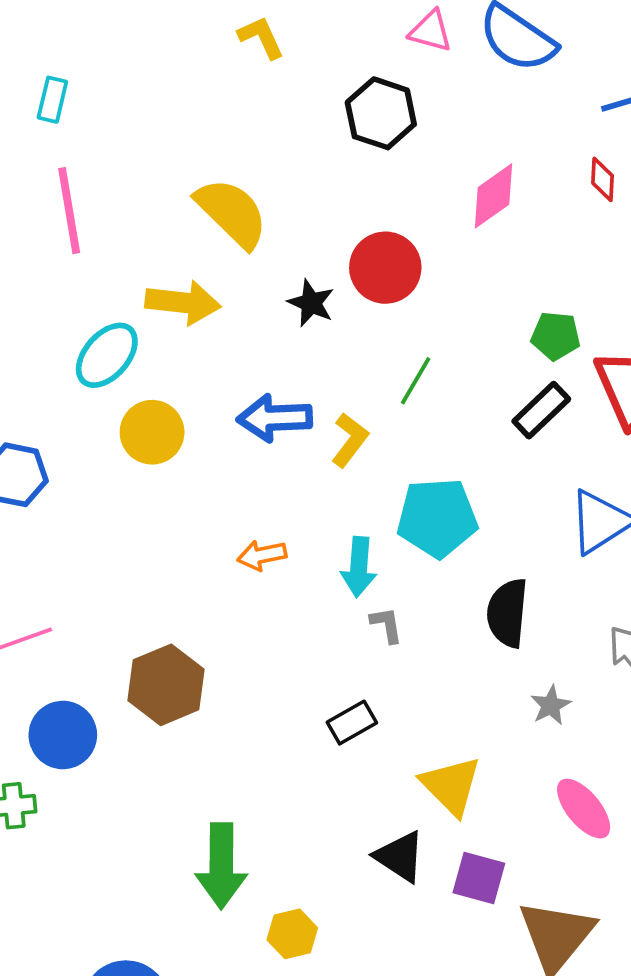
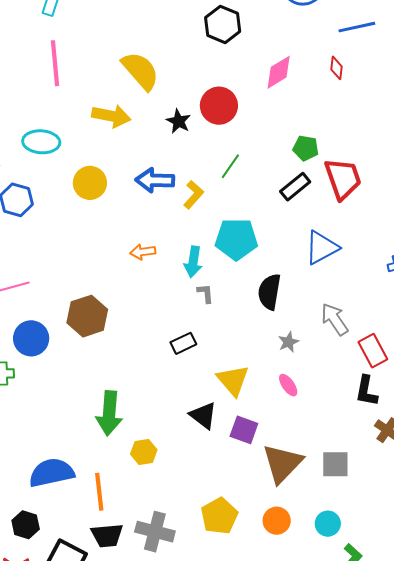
cyan ellipse: (107, 355) -> (41, 142), moved, turned 48
pink ellipse: (584, 809) -> (288, 385), moved, size x0.7

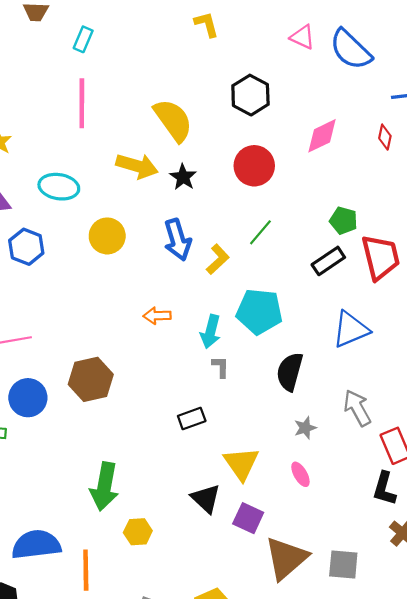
black hexagon: (223, 24) -> (250, 95), moved
black star: (179, 121) -> (183, 177), moved
blue arrow: (155, 180) -> (178, 240), turned -114

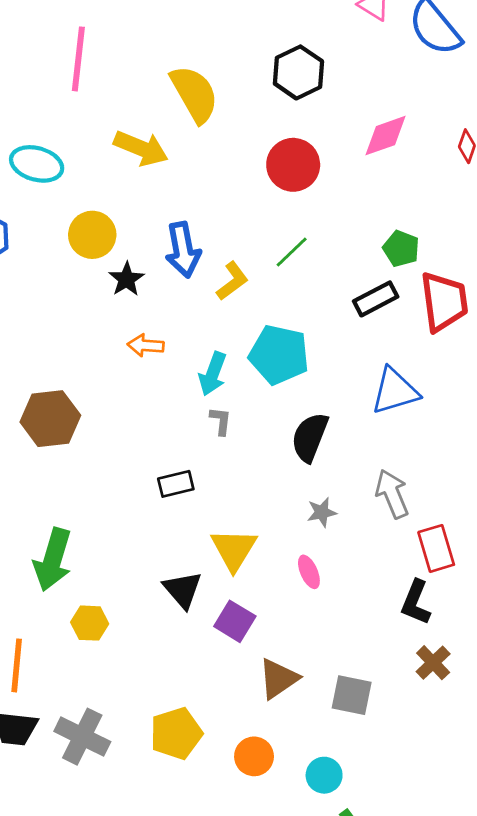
black star: (183, 177) -> (126, 279), moved
brown triangle: (286, 558) -> (278, 679), size x0.7

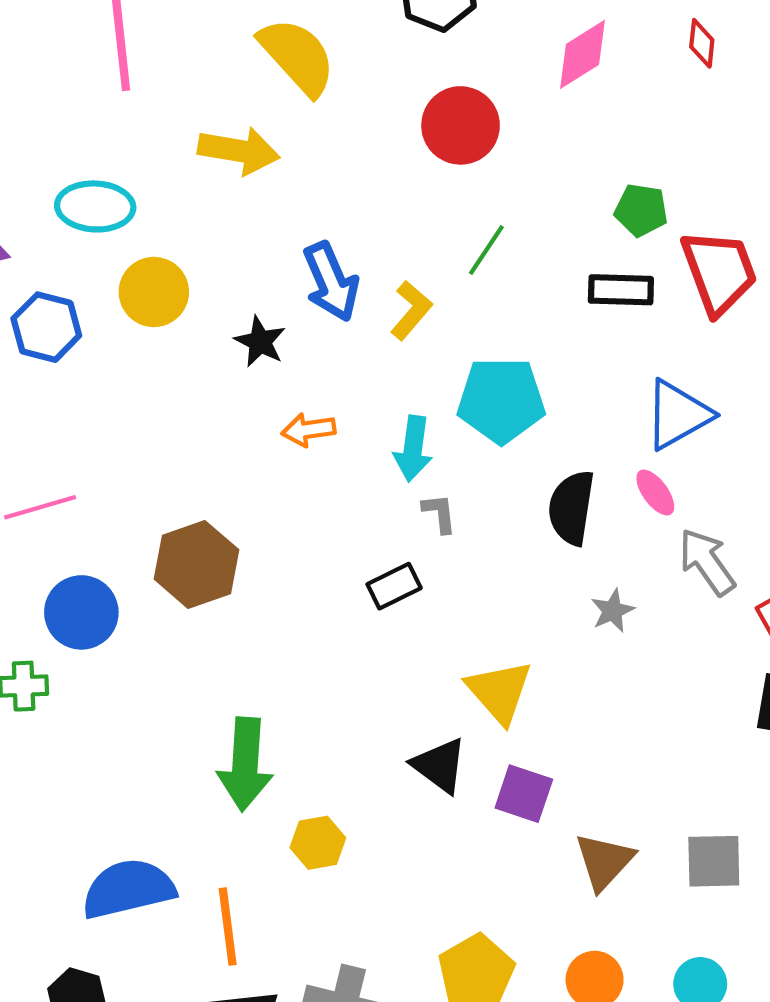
yellow circle: (92, 235) -> (154, 292), moved
black rectangle: (376, 299) -> (621, 290), turned 42
black rectangle: (176, 484) -> (394, 586), moved
pink ellipse: (309, 572) -> (655, 493), moved

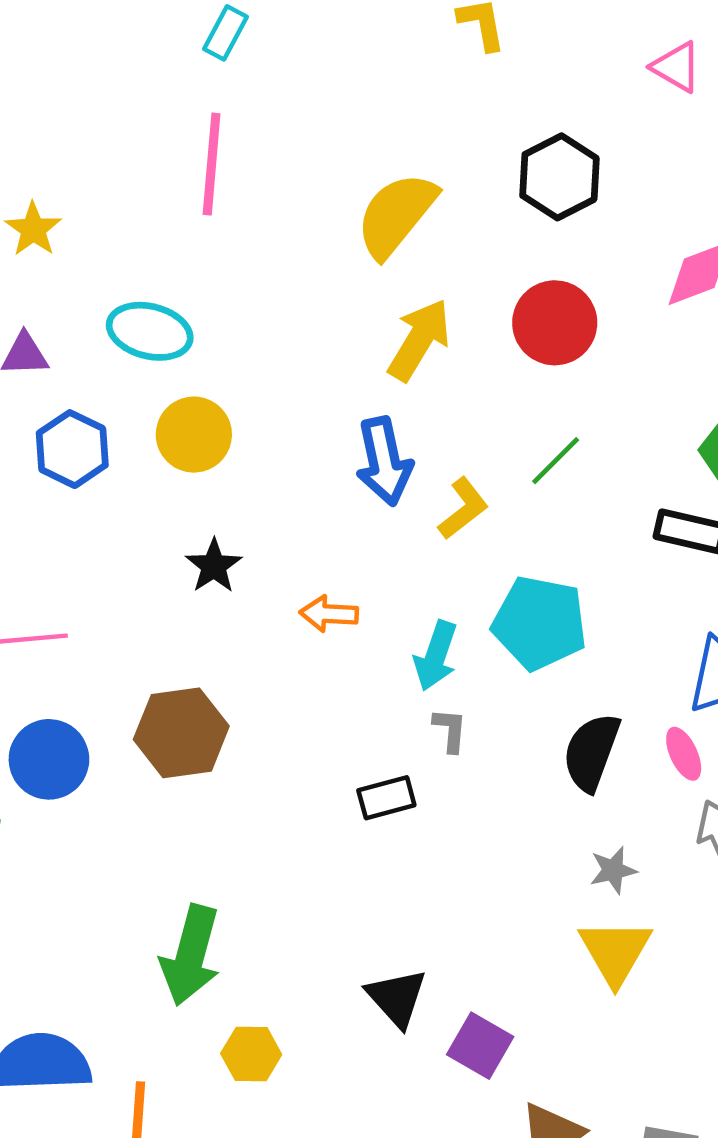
yellow semicircle: (297, 56) -> (396, 215), turned -110
yellow arrow: (239, 151) -> (419, 340), moved, turned -80
black star: (260, 342) -> (214, 566), moved
yellow triangle: (499, 692) -> (615, 952), moved

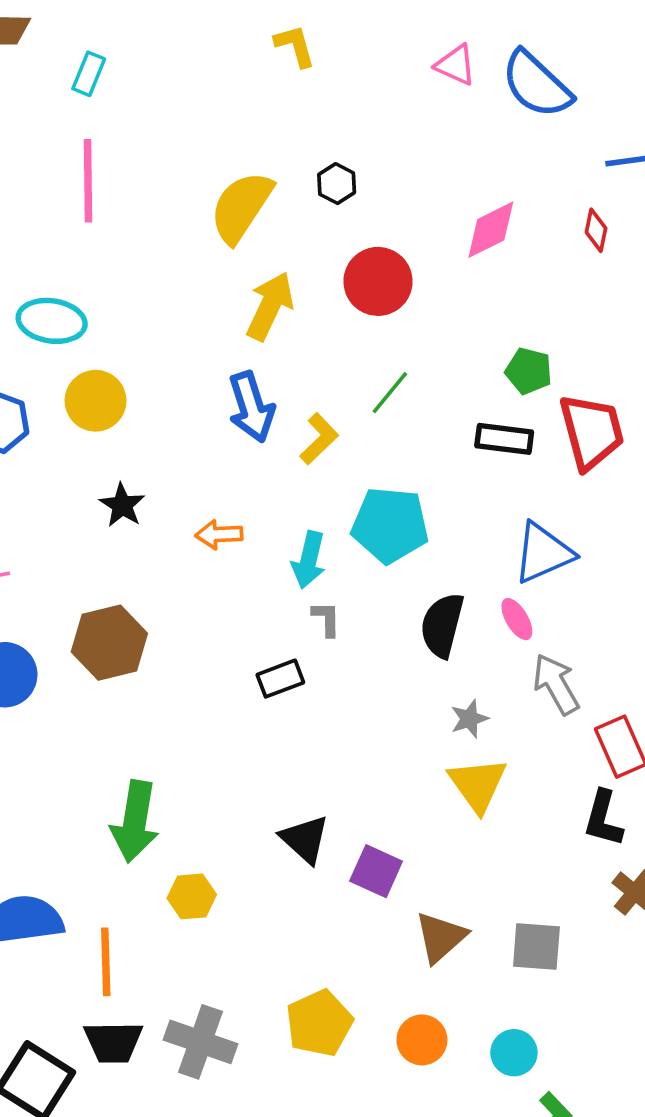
black hexagon: (559, 177) -> (337, 184), moved, size x0.6

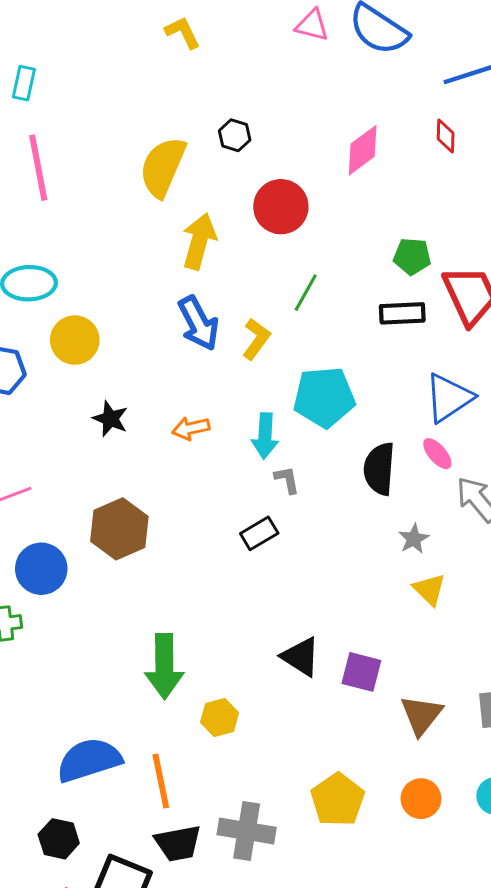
yellow triangle: (478, 784) -> (429, 589), size x0.7

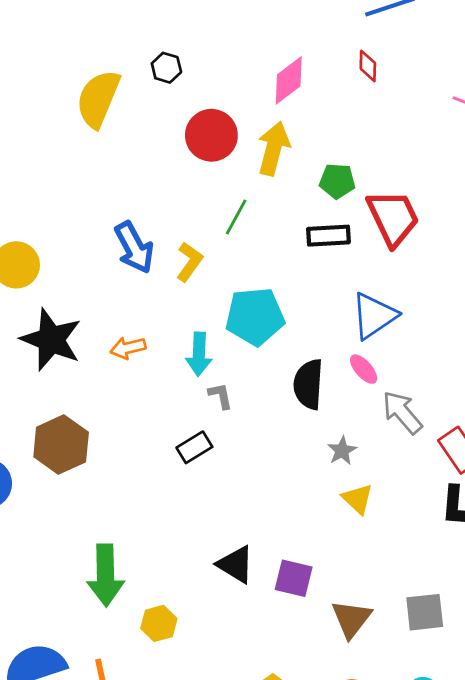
yellow arrow: (199, 241) -> (274, 148), moved
black star: (110, 419) -> (51, 340), size x1.8

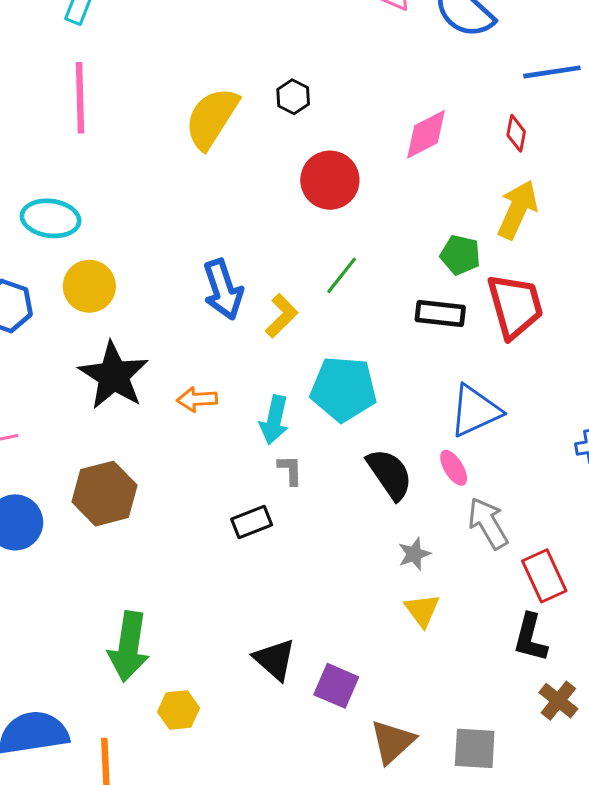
yellow arrow: (274, 148) -> (517, 210), moved
black semicircle: (308, 384) -> (390, 474), turned 132

